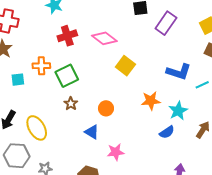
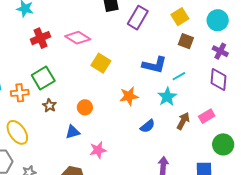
orange cross: (41, 66) -> (20, 93), moved
cyan star: (178, 111) -> (167, 97), moved
blue triangle: (92, 132) -> (73, 132), turned -42

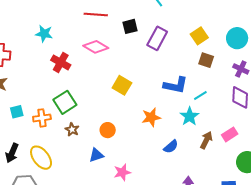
red cross: (40, 38) -> (61, 62), turned -36
pink diamond: (78, 38) -> (96, 47), moved

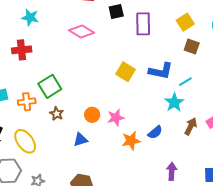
purple rectangle: (157, 38) -> (143, 24), turned -30
red cross: (61, 62) -> (22, 50), moved, turned -36
yellow square: (122, 85) -> (126, 72), moved
orange star: (151, 117) -> (131, 141), moved
pink star: (122, 172) -> (116, 118), moved

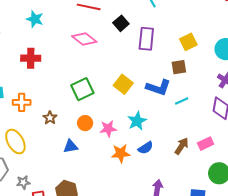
black square: (116, 12) -> (121, 23), turned -35
brown square: (192, 46) -> (179, 67), moved, turned -35
red cross: (22, 50) -> (31, 58), moved
green square: (50, 86) -> (82, 89), moved
cyan star: (174, 102) -> (137, 121), moved

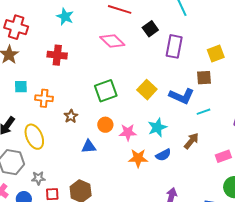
brown arrow: (182, 146) -> (191, 141), moved

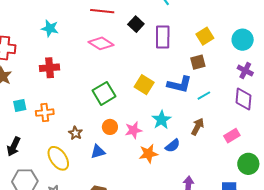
brown star: (71, 116) -> (75, 133), moved
yellow ellipse: (34, 137) -> (58, 158), moved

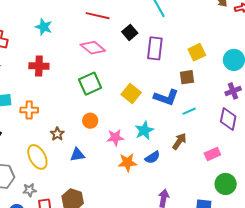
purple cross: (245, 71) -> (233, 91), turned 35
green square: (104, 93) -> (90, 84), moved
orange circle: (110, 127) -> (90, 121), moved

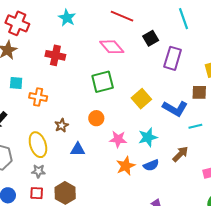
orange star: (127, 162) -> (126, 166), turned -30
gray star: (30, 190) -> (38, 171), moved

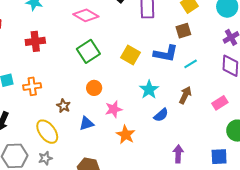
pink star: (118, 139) -> (114, 109), moved
orange star: (126, 166) -> (126, 135), moved
gray star: (38, 171) -> (45, 158), moved

